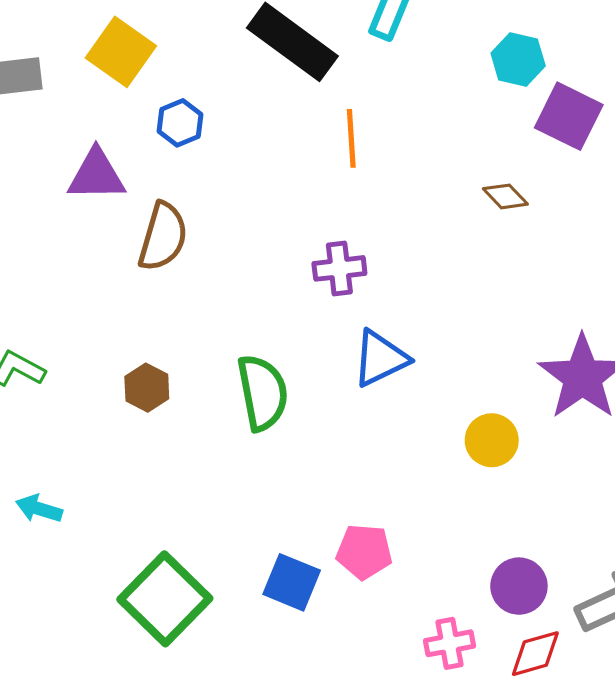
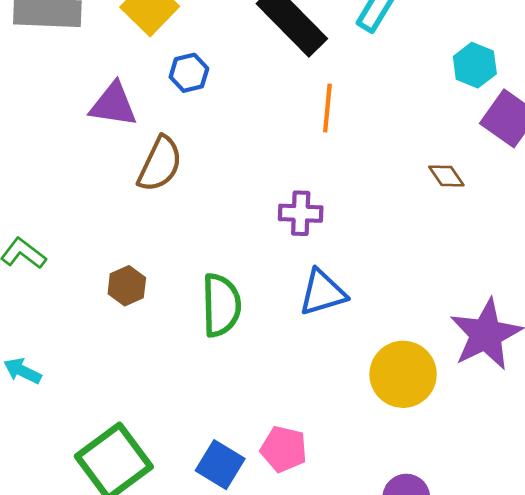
yellow circle: (492, 440) -> (403, 374), size x1.5

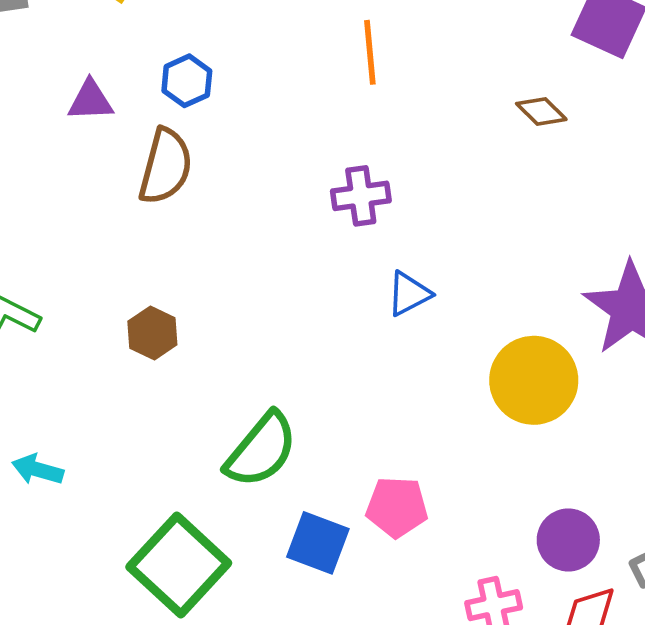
blue hexagon: (189, 73) -> (187, 81), moved
purple triangle: (113, 105) -> (90, 101), size x0.7
blue triangle: (323, 293) -> (409, 294), size x0.7
green semicircle: (221, 305) -> (261, 450), moved, turned 52

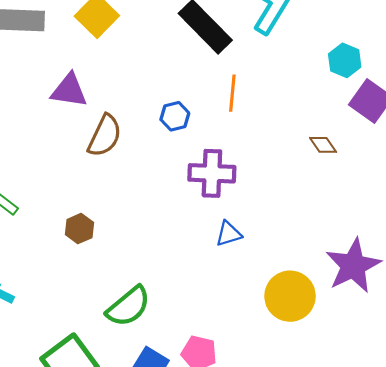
blue hexagon: (187, 81) -> (175, 116), moved
purple triangle: (90, 101) -> (69, 91), size x1.4
purple cross: (361, 196) -> (212, 173), size x1.4

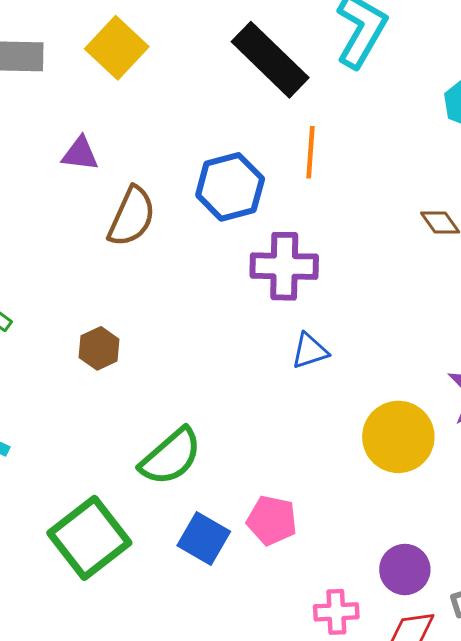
purple triangle: (69, 91) -> (80, 154), size x0.7
blue hexagon: (175, 116) -> (230, 187), size x1.6

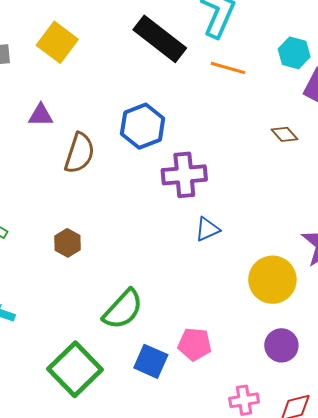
orange line: (310, 152) -> (228, 68), moved, turned -72
purple circle: (405, 570) -> (281, 345), moved

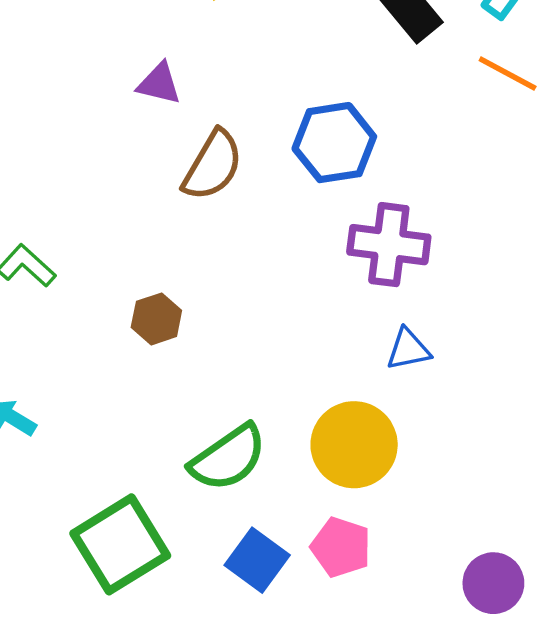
yellow circle: (272, 280) -> (354, 445), moved

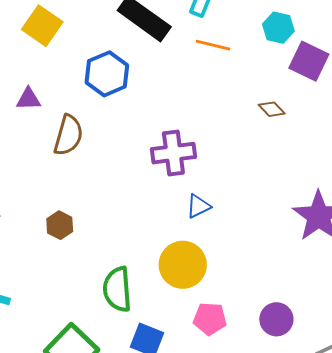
blue hexagon: (334, 143) -> (107, 74), moved
green semicircle: (228, 458) -> (117, 289), turned 135
pink pentagon: (341, 547) -> (210, 319), moved

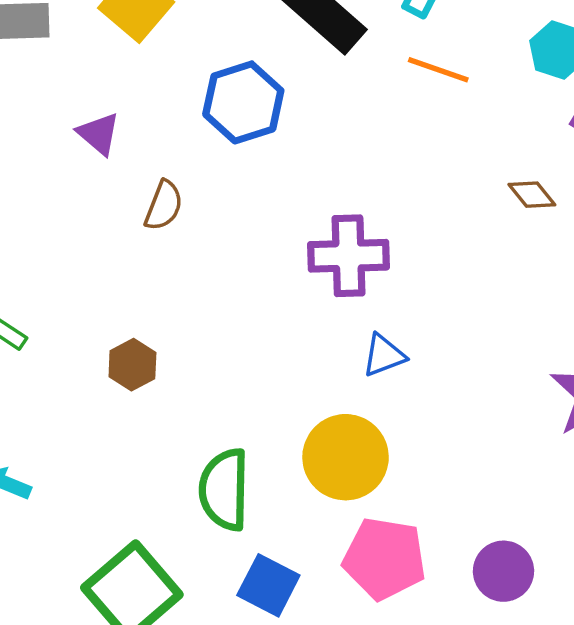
purple triangle: (28, 99) -> (99, 134), turned 36
brown semicircle: (68, 135) -> (164, 206), size x0.7
pink pentagon: (210, 319) -> (384, 559), size x1.4

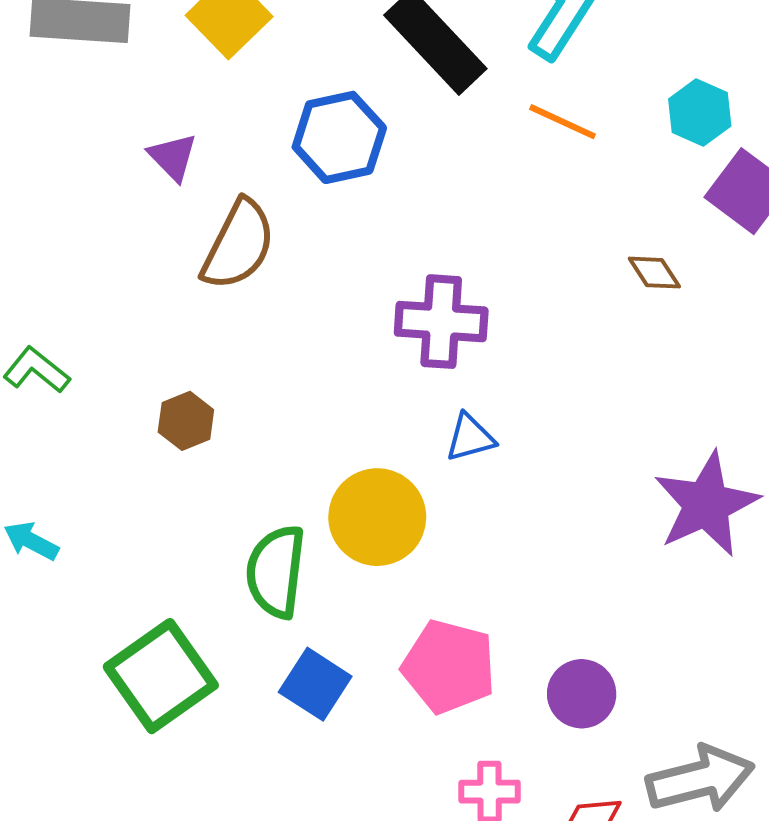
brown semicircle: (164, 206) -> (238, 245), size x1.6
yellow circle: (346, 457) -> (377, 517), moved

